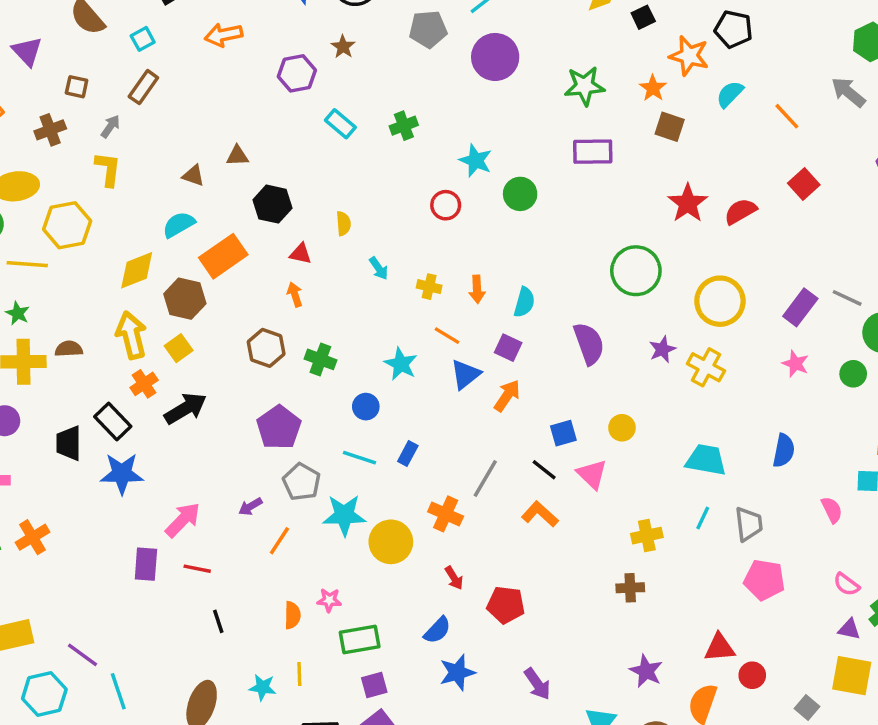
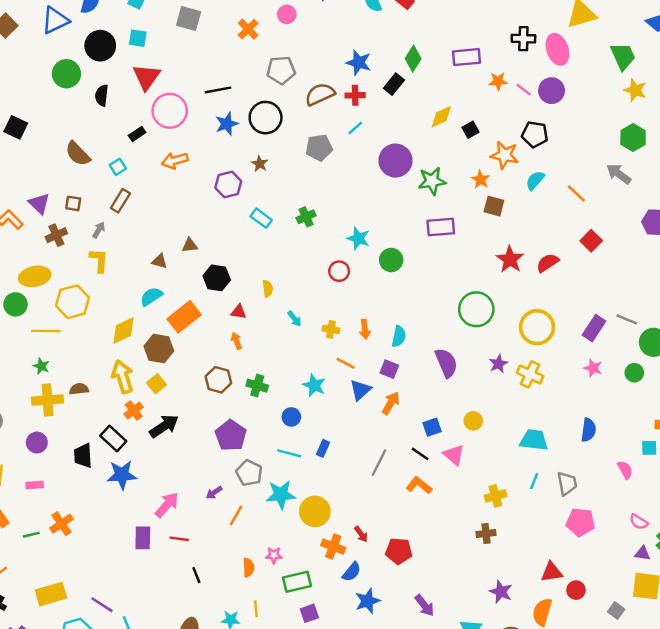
purple triangle: (27, 51) -> (39, 204), moved
purple circle: (495, 57) -> (395, 161), moved
orange cross: (446, 514) -> (333, 546), moved

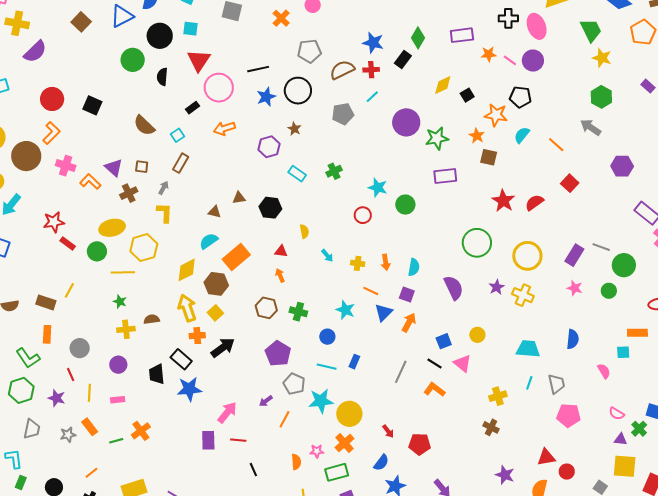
black hexagon: (217, 278) -> (270, 208), moved
yellow cross: (48, 400) -> (126, 329), size x0.7
orange cross: (134, 411) -> (197, 336), turned 35
brown cross: (486, 534) -> (491, 427), turned 35
orange cross: (333, 546) -> (344, 443), moved, turned 30

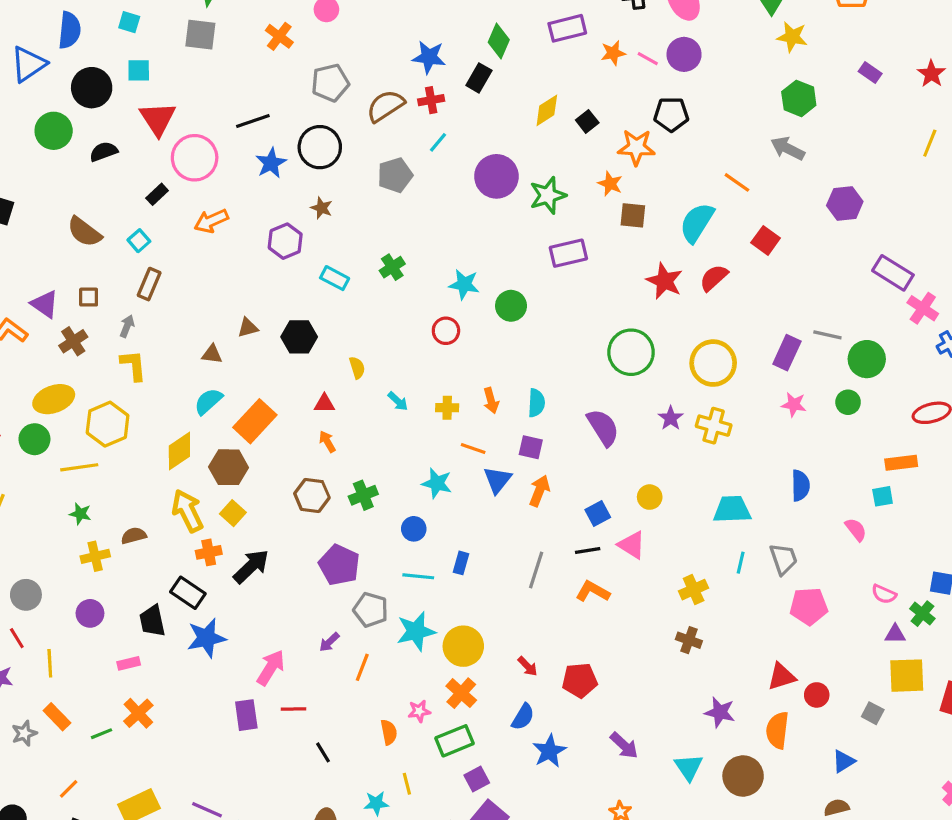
black semicircle: (162, 77) -> (104, 152), turned 72
cyan semicircle: (522, 135) -> (697, 223), moved, size x1.5
green cross: (298, 312) -> (363, 495), turned -30
black line: (435, 364) -> (588, 550), turned -35
pink rectangle: (118, 400) -> (129, 663), moved

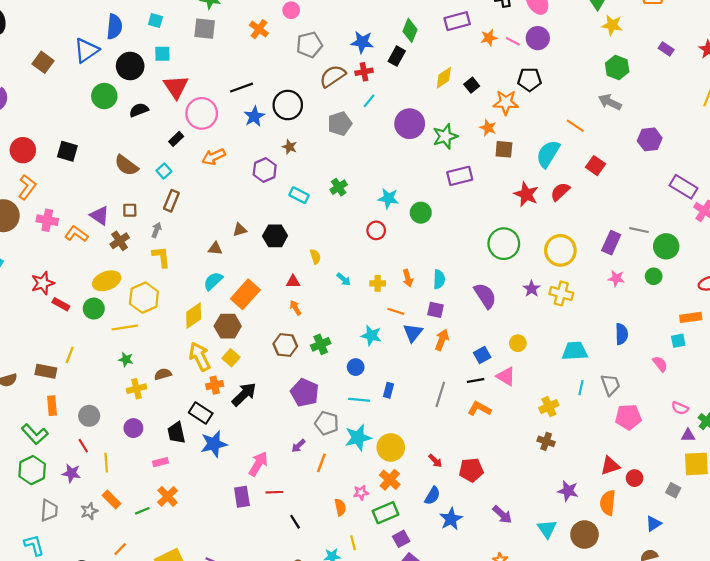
gray pentagon: (330, 83) -> (309, 45), moved

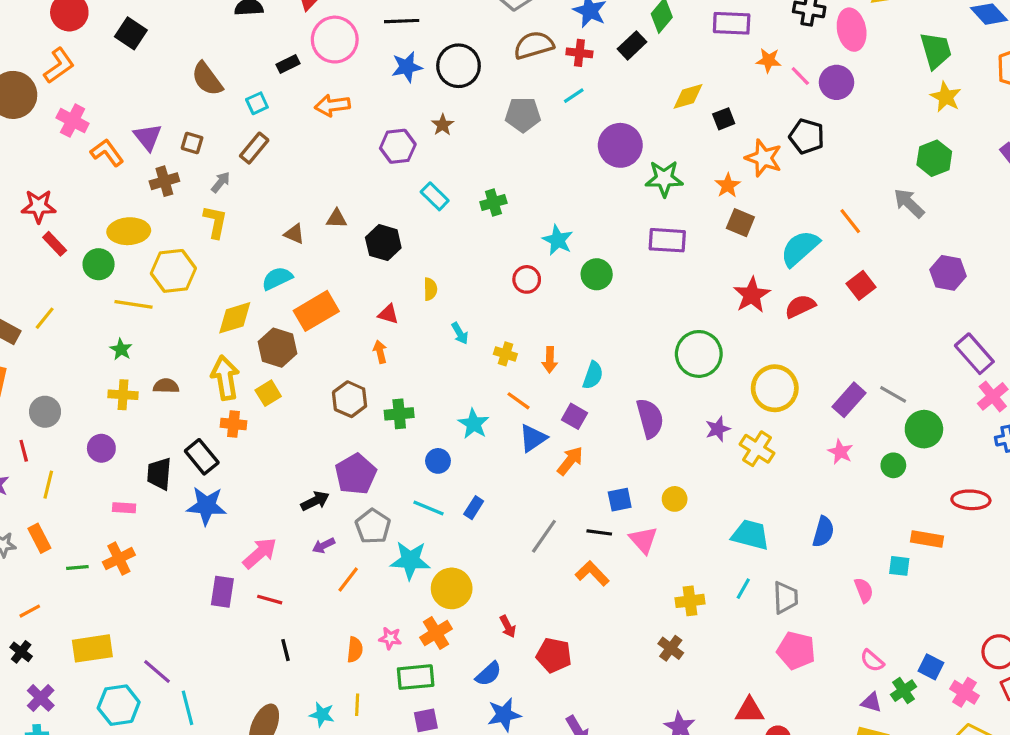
black arrow: (244, 394) -> (315, 501), moved, size x0.7

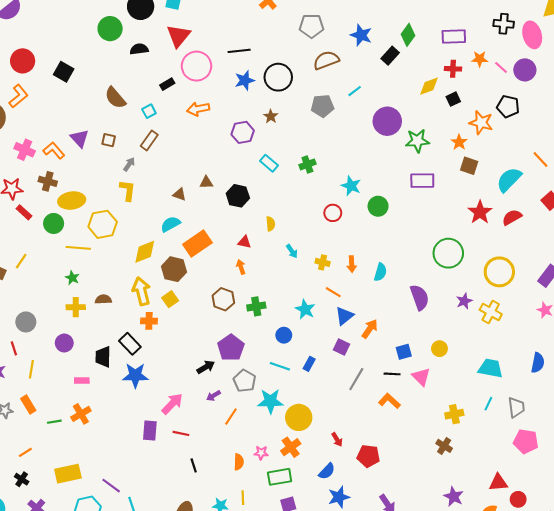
red cross: (579, 53) -> (453, 69), moved
pink cross: (73, 121) -> (25, 150), moved
brown cross: (164, 181) -> (48, 181), moved, turned 36
purple square: (574, 416) -> (342, 347), moved

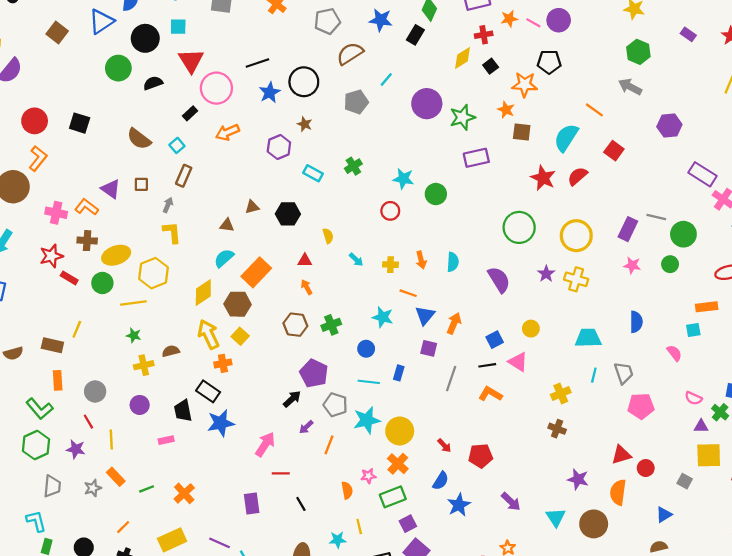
orange cross: (81, 414) -> (184, 493), moved
purple rectangle: (150, 431) -> (252, 503), moved

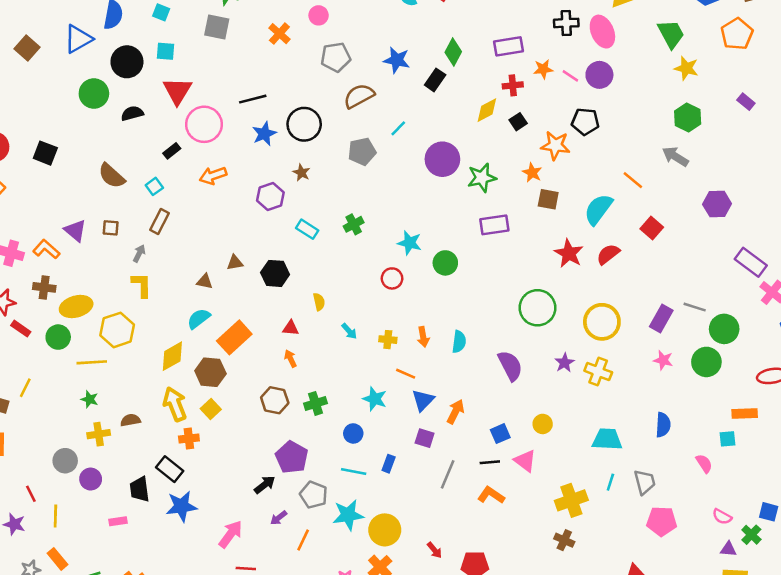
green circle: (670, 264) -> (706, 362), size x1.5
gray circle: (95, 391) -> (65, 461), moved
yellow cross: (561, 393) -> (571, 500), size x1.4

